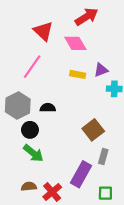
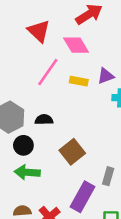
pink line: (32, 67) -> (48, 72), moved
brown square: (93, 130) -> (72, 152), moved
green arrow: (33, 153) -> (27, 172), turned 145

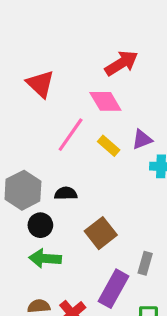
red triangle: (39, 31) -> (40, 84), moved
yellow rectangle: (79, 81) -> (109, 146), turned 30

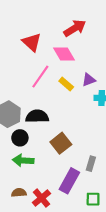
red triangle: (40, 84) -> (32, 42), moved
black semicircle: (66, 193) -> (37, 116), size x1.5

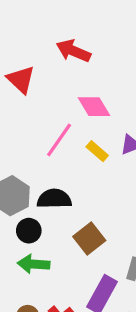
red arrow: (75, 28) -> (73, 51), moved, turned -125
red triangle: (32, 42) -> (21, 80), moved

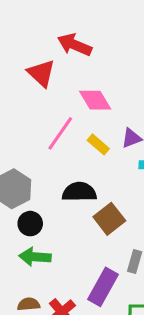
red triangle: (21, 80) -> (41, 73), moved
black semicircle: (54, 199) -> (79, 192), moved
brown square: (89, 239) -> (109, 219), moved

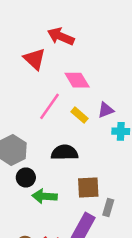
brown square: (109, 219) -> (88, 187), moved, turned 35
green arrow: (35, 257) -> (45, 196), moved

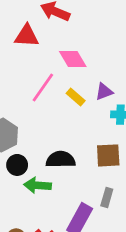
red triangle: (35, 59) -> (27, 36), turned -40
black semicircle: (65, 153) -> (61, 160), moved
brown square: (88, 187) -> (108, 155), moved

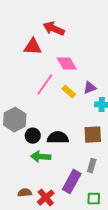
black circle: (17, 165) -> (33, 136), moved

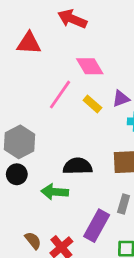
red triangle: (33, 47) -> (29, 43), moved
black circle: (33, 136) -> (17, 174), moved
brown semicircle: (25, 193) -> (33, 240), turned 56

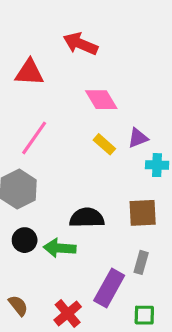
pink line: (60, 95) -> (34, 138), moved
black circle: (17, 174) -> (25, 240), moved
brown semicircle: (33, 240) -> (18, 305), moved

